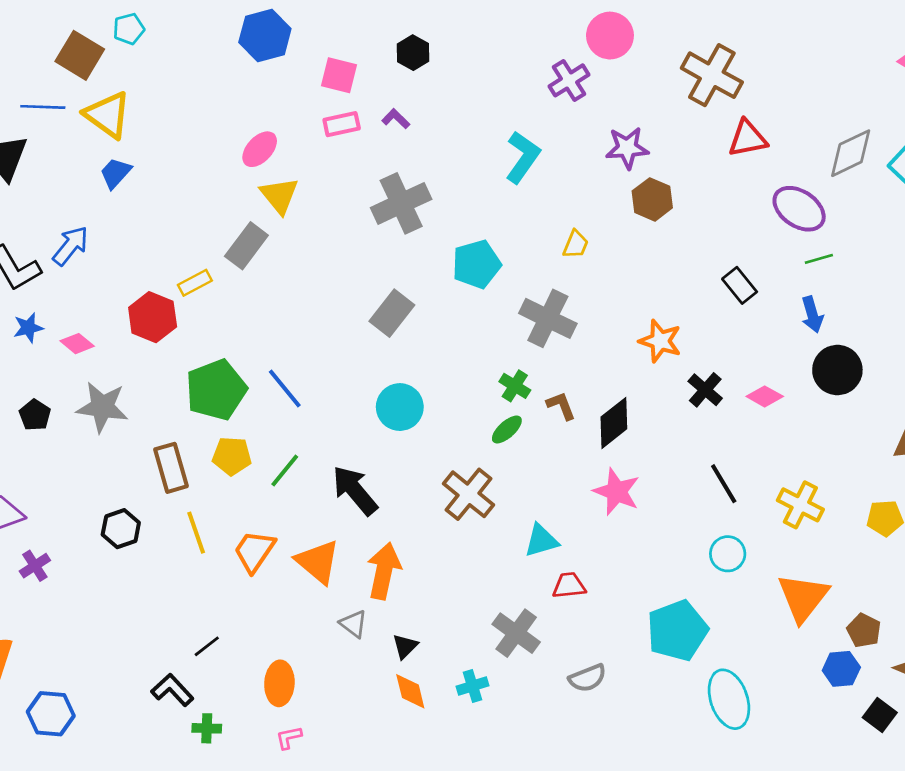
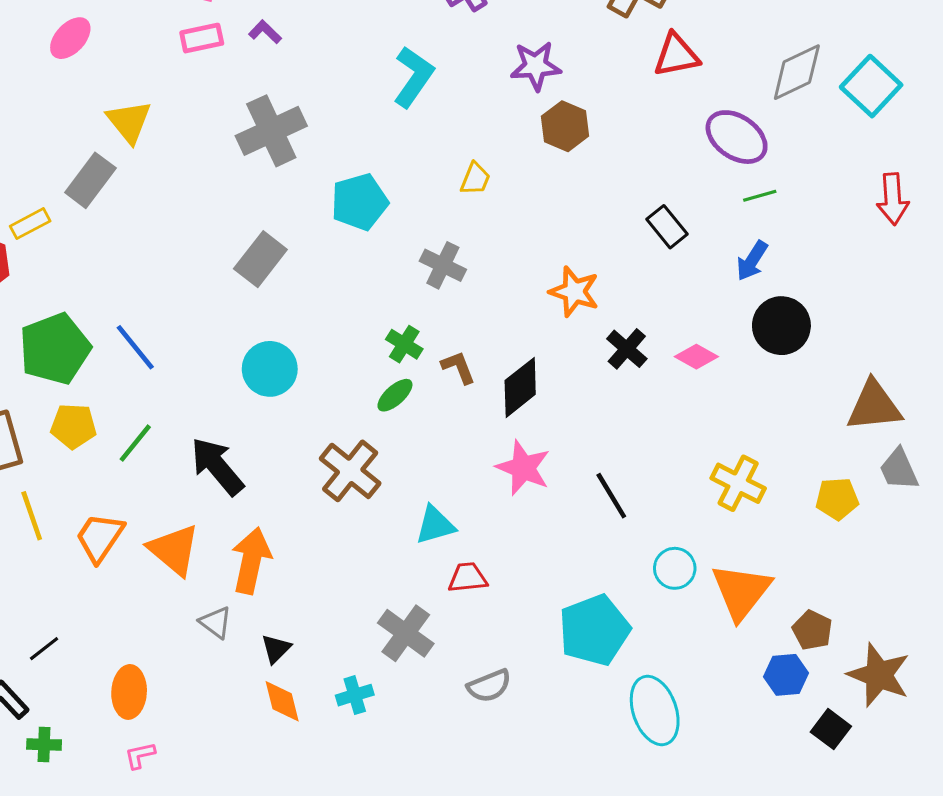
pink ellipse: (260, 149) -> (70, 38), moved
blue arrow: (812, 314) -> (752, 261), turned 48
gray cross: (548, 318) -> (443, 265), size x0.7
black line: (724, 484) -> (611, 496), moved
cyan circle: (728, 554) -> (675, 568), moved

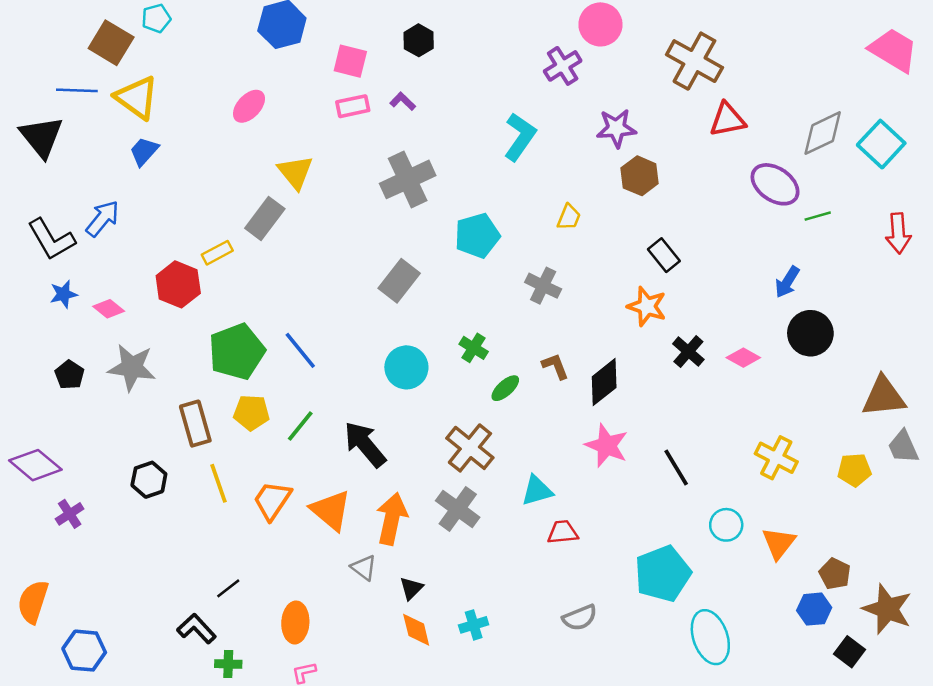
green line: (760, 196) -> (818, 216), moved
black rectangle: (667, 227) -> (664, 255), moved
green cross: (404, 344) -> (474, 348), moved
orange triangle: (741, 591) -> (779, 543), size x0.7
gray cross: (406, 633) -> (458, 509), moved

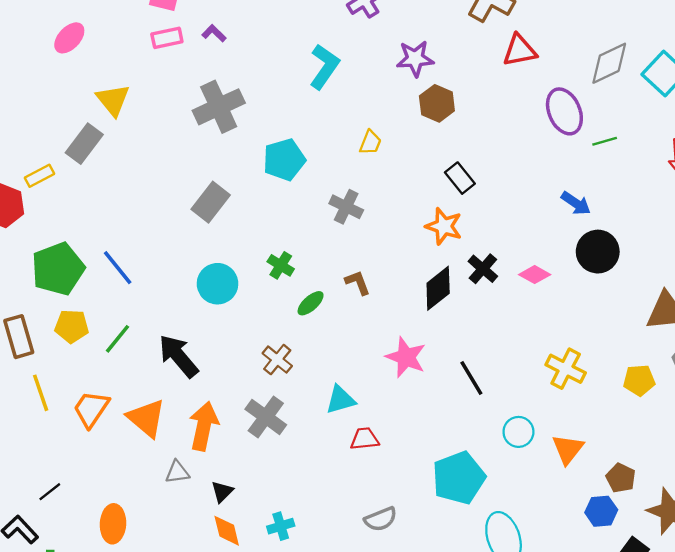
purple ellipse: (775, 184) -> (564, 111), turned 33
blue arrow: (787, 282) -> (576, 203), turned -88
black diamond: (604, 382) -> (438, 288), moved
brown cross: (470, 448) -> (277, 360), size x0.7
gray triangle: (364, 568) -> (177, 472), turned -45

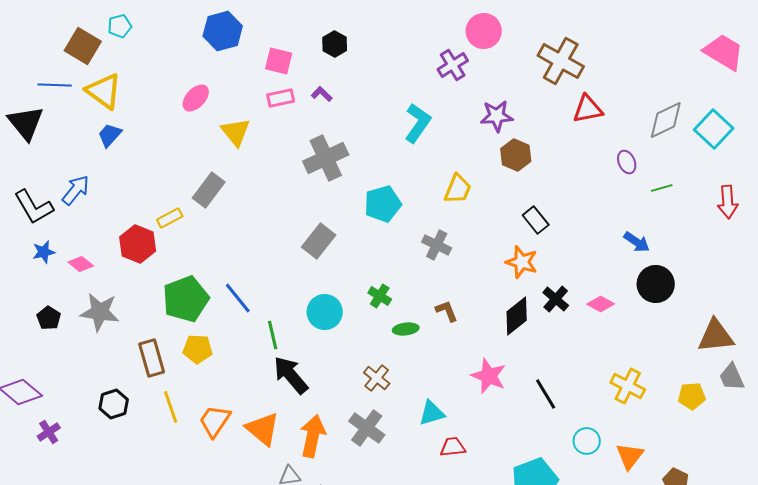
yellow triangle: (113, 100) -> (236, 132), moved
purple ellipse: (564, 111) -> (627, 162), size x0.6
yellow trapezoid: (370, 142) -> (458, 189), size x1.4
green ellipse: (311, 303) -> (406, 329), turned 35
green line: (118, 339) -> (273, 335), moved, turned -52

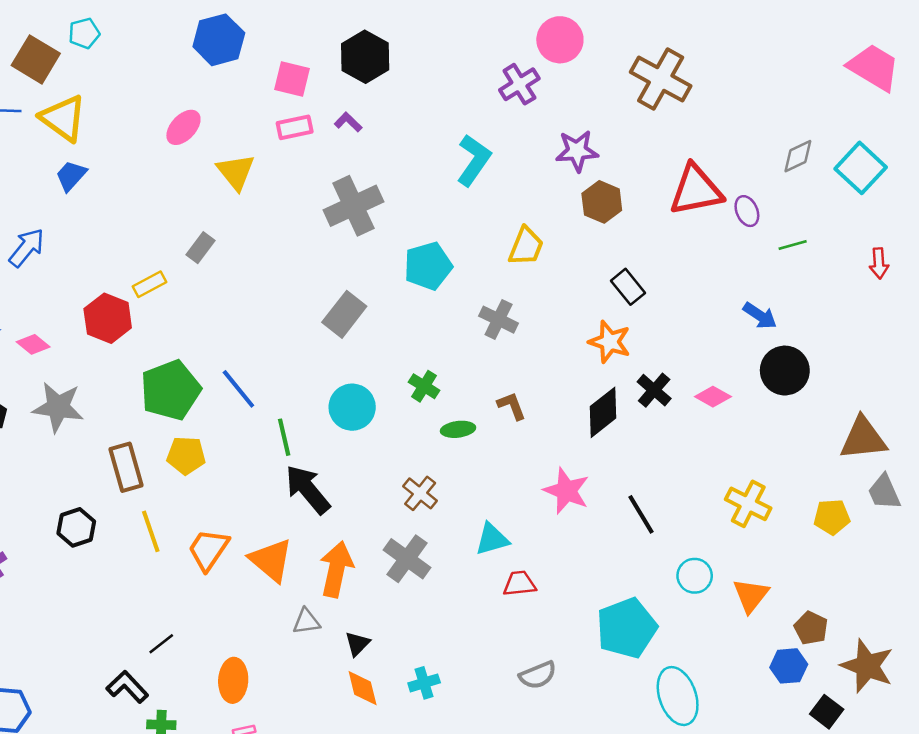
black hexagon: (335, 44) -> (365, 57), size x1.5
red triangle: (588, 109) -> (696, 190), moved, size x1.4
gray diamond: (666, 120) -> (798, 156), size x0.7
gray rectangle: (209, 190) -> (200, 248), size x0.7
red arrow: (728, 202) -> (879, 263), size x0.7

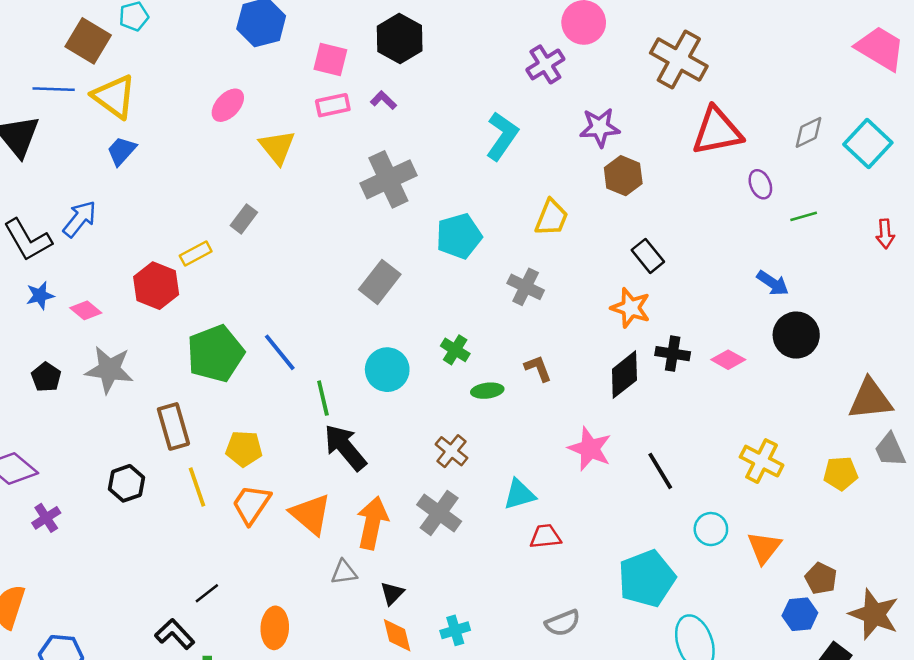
red triangle: (696, 190) -> (717, 131), moved
black cross: (654, 390) -> (673, 354), turned -32
yellow pentagon: (186, 455) -> (244, 449), moved

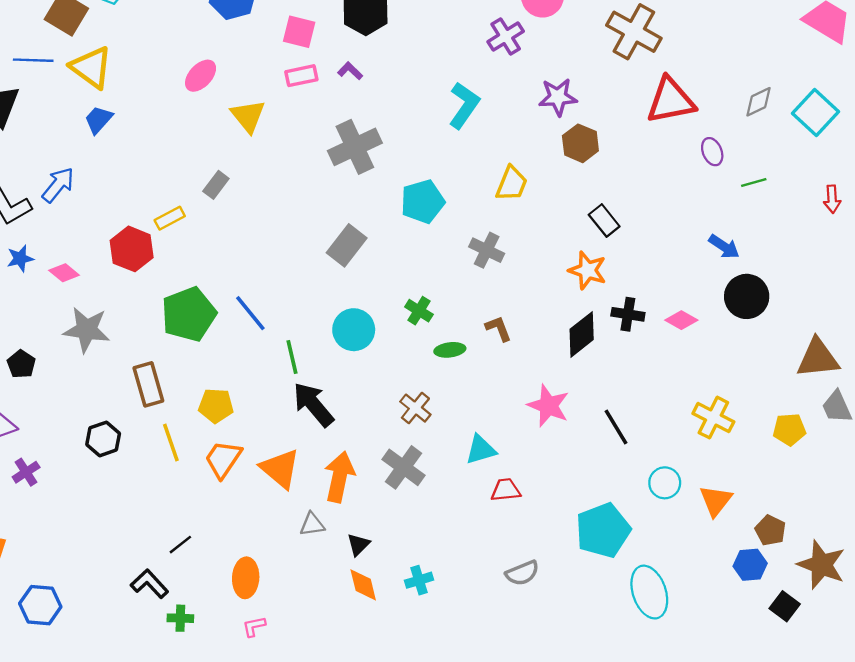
black pentagon: (46, 377) -> (21, 364), moved

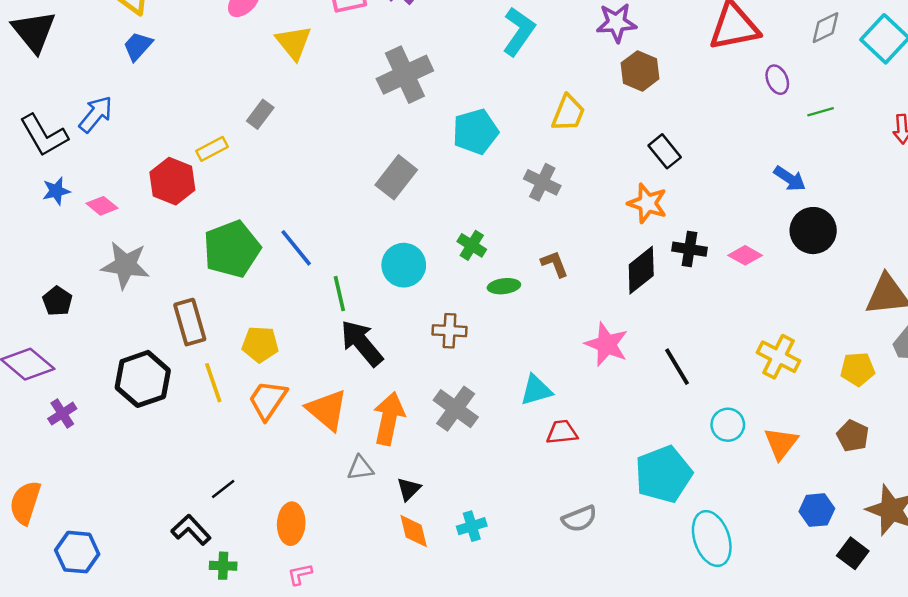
brown cross: (415, 408) -> (449, 331), moved, turned -36
black hexagon: (103, 439) -> (143, 379), size x1.5
brown pentagon: (770, 530) -> (853, 436), moved

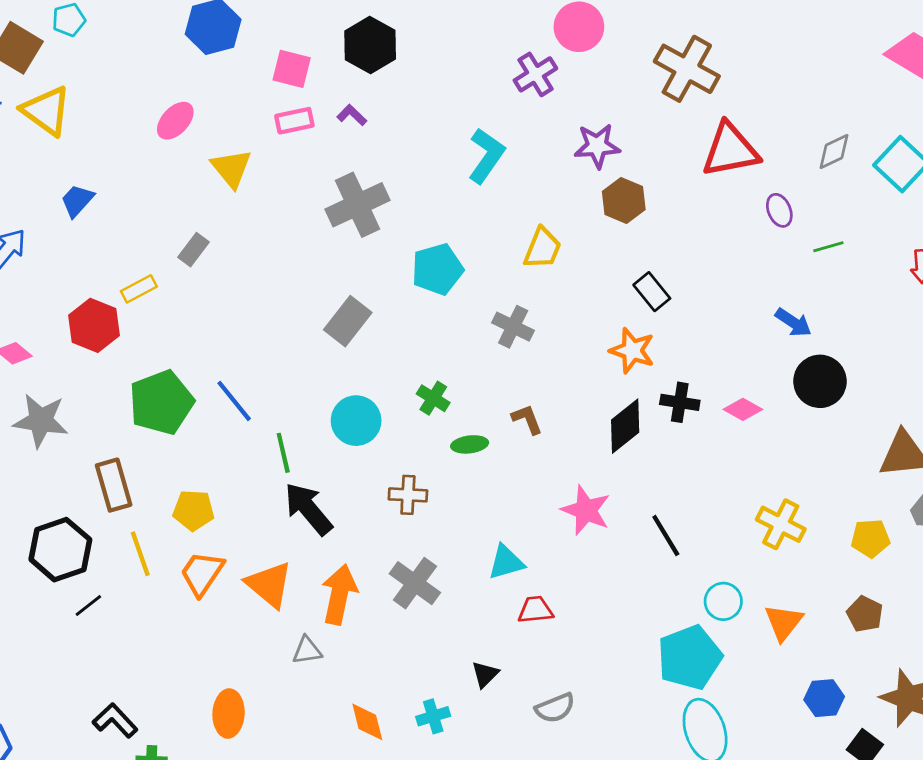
blue trapezoid: (138, 46) -> (77, 201), moved
cyan pentagon: (663, 474) -> (690, 657), moved
black line: (223, 489) -> (88, 606), moved
black triangle: (409, 489) -> (485, 674), moved

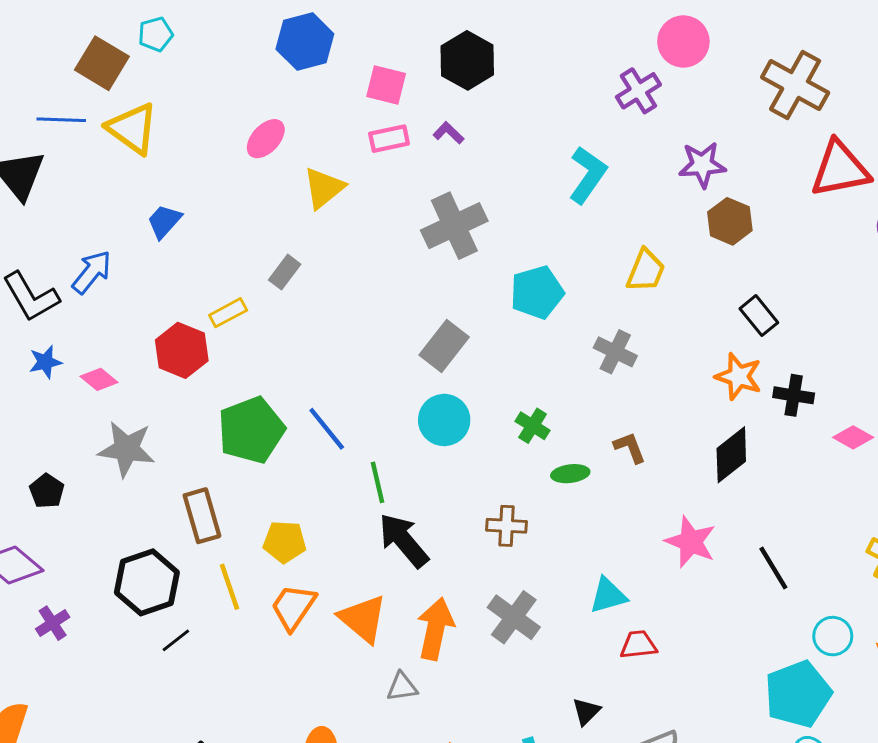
yellow triangle: (231, 168) -> (324, 188), turned 30
black cross: (680, 402) -> (794, 395), moved
cyan circle: (356, 421) -> (444, 420), moved

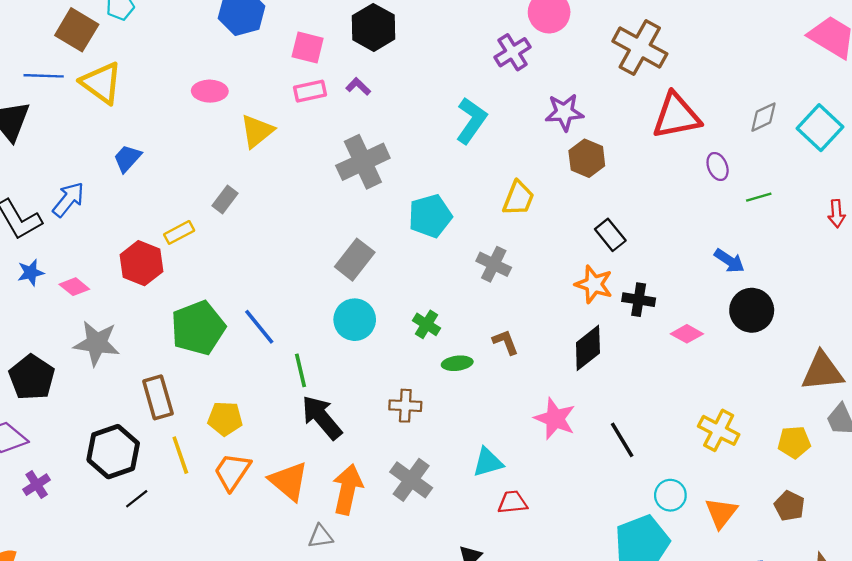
pink ellipse: (266, 139) -> (210, 91), turned 48
black pentagon: (47, 491) -> (32, 377), size x1.6

